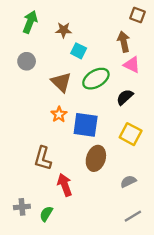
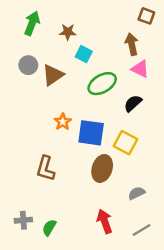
brown triangle: (61, 82) -> (53, 75), moved, turned 40
yellow square: (131, 134) -> (126, 143), moved
red arrow: (65, 185) -> (105, 221), moved

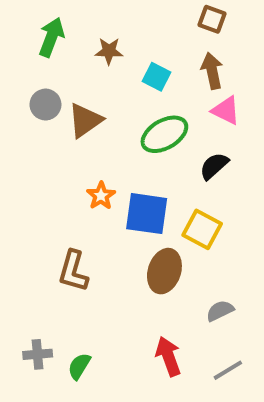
brown square: (146, 16) -> (212, 19), moved
cyan square: (84, 54) -> (157, 77), moved

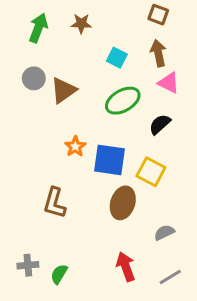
brown star: (109, 51) -> (81, 24), moved

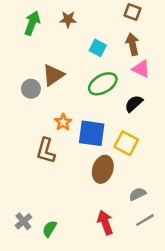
gray circle: (34, 78) -> (31, 89), moved
brown L-shape: (55, 203) -> (46, 151), moved
gray cross: (28, 265) -> (23, 221), turned -35
gray line: (170, 277) -> (145, 220), moved

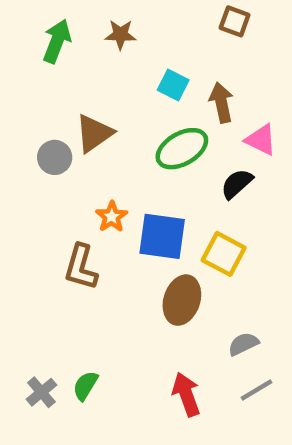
brown arrow: (132, 44) -> (221, 103), moved
pink triangle: (141, 69) -> (261, 140), moved
green semicircle: (49, 229) -> (85, 386), moved

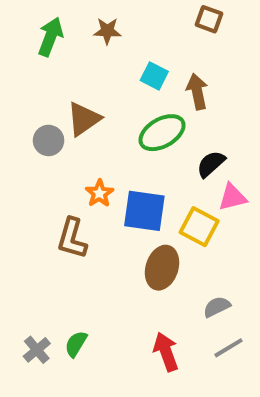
pink triangle: (261, 140) -> (232, 197), moved, turned -40

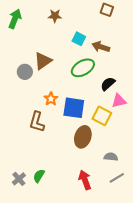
green arrow: (50, 37) -> (15, 19), moved
brown arrow: (197, 92) -> (101, 47), turned -60
gray semicircle: (217, 307) -> (111, 157), turned 32

